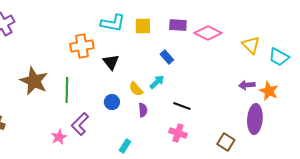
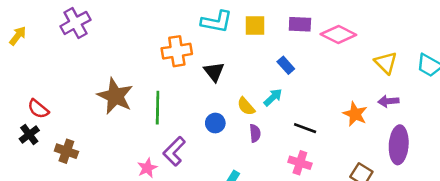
yellow triangle: (251, 45) -> (386, 63), moved
orange star: (269, 91) -> (355, 114), moved

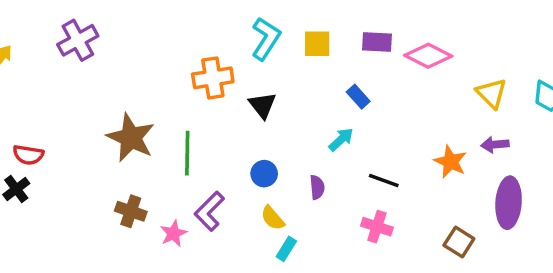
cyan L-shape: (217, 22) -> (266, 39), turned -68
yellow semicircle: (246, 106) -> (273, 218), moved
red semicircle: (38, 109) -> (28, 155), turned -30
brown cross: (66, 151) -> (131, 211), moved

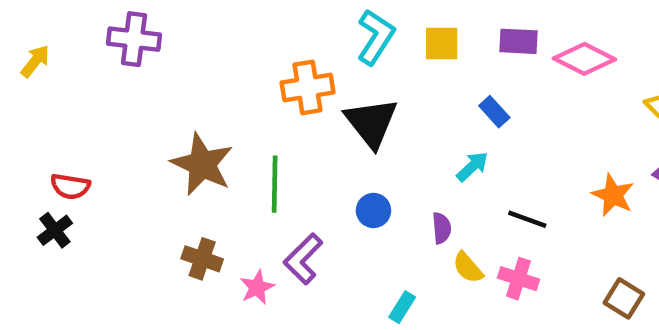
purple cross: (78, 40) -> (134, 39), turned 36
black triangle: (262, 105) -> (371, 123), size x1.5
yellow semicircle: (273, 218) -> (468, 268), moved

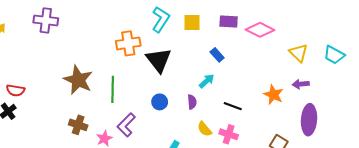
purple semicircle: (442, 228) -> (192, 102), moved

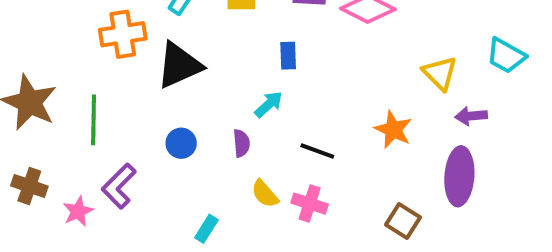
yellow triangle: (299, 53) -> (440, 73), moved
blue rectangle: (217, 55) -> (288, 56), turned 40
black triangle: (159, 60) -> (179, 65), turned 44
purple arrow: (301, 84) -> (471, 116), moved

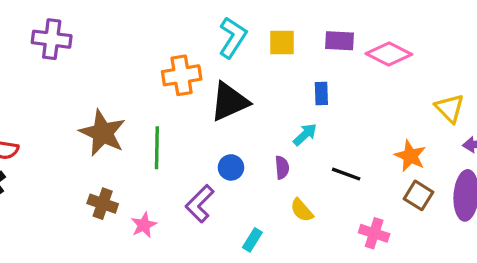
purple L-shape: (119, 186) -> (200, 204), moved
pink cross: (310, 204) -> (374, 233), moved
brown square: (403, 221) -> (418, 195), moved

